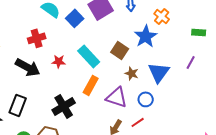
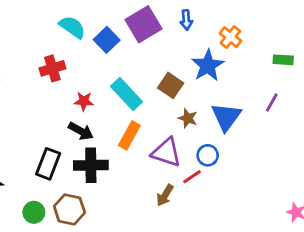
black arrow: (28, 67) -> (81, 131), moved, size x0.7
black rectangle: (18, 105) -> (48, 164), moved
black cross: (64, 106) -> (91, 165), turned 30
red line: (138, 122) -> (192, 177), moved

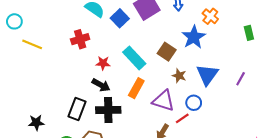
green rectangle: (283, 60) -> (249, 33), turned 72
purple line: (272, 103) -> (241, 79), moved

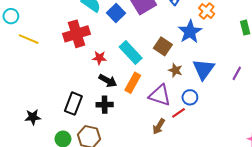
red cross: (80, 39) -> (77, 34), size x1.4
black arrow: (101, 85) -> (108, 81), moved
black cross: (108, 110) -> (105, 105), size x0.7

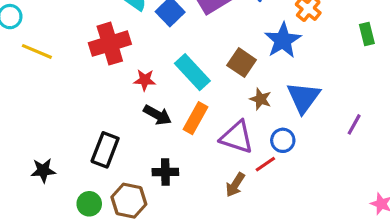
purple line: (237, 73) -> (354, 124), moved
black cross: (105, 105) -> (165, 172), moved

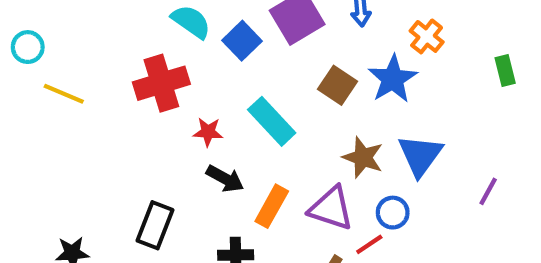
brown square: (242, 63) -> (337, 85), moved
brown star: (261, 99) -> (363, 157), size x1.4
orange rectangle: (196, 118) -> (272, 206), moved

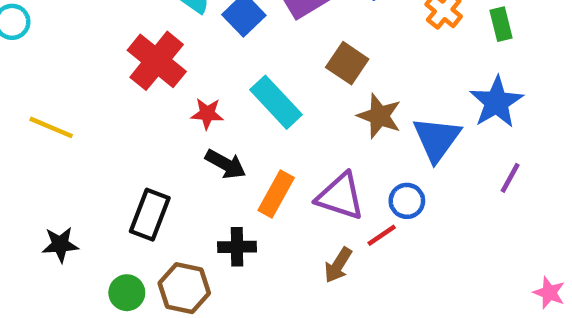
green rectangle: (505, 70) -> (501, 24), moved
blue star: (393, 79) -> (496, 102), moved
red cross: (161, 83) -> (157, 61), turned -34
yellow line: (64, 94) -> (51, 127), moved
brown star: (363, 157) -> (379, 116), moved

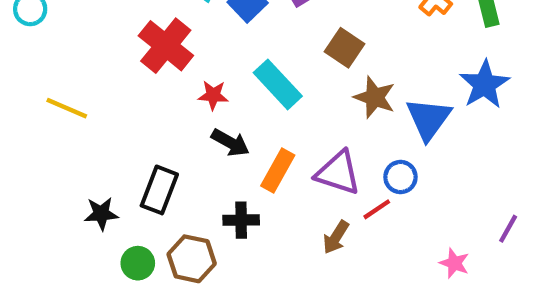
purple line: (510, 178) -> (508, 229), moved
black star: (60, 244) -> (101, 214), moved
pink star: (549, 293) -> (454, 263), moved

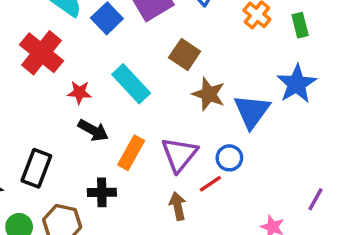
purple triangle: (338, 173) -> (179, 154), turned 51
brown arrow: (336, 237) -> (178, 206), turned 136

